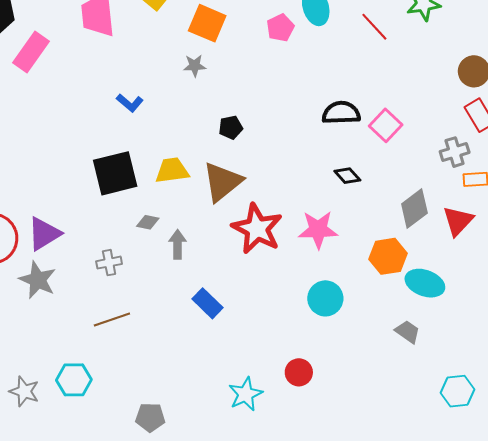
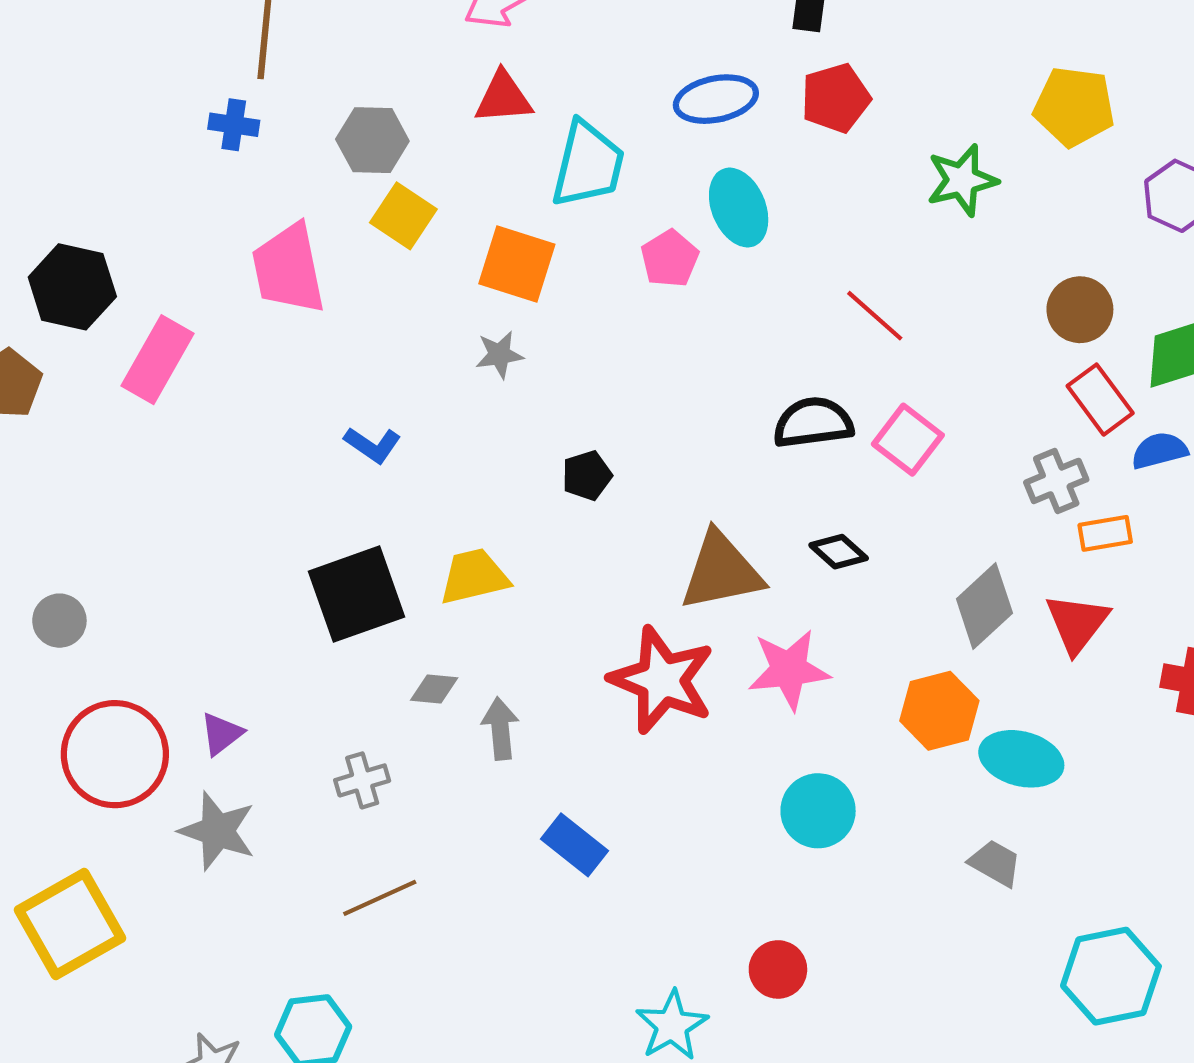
red line: (374, 27) -> (875, 316), moved
brown triangle: (222, 182) -> (721, 571), moved, turned 33
purple triangle: (44, 234) -> (221, 734), size x0.6
cyan hexagon: (458, 391) -> (1111, 976), size x1.4

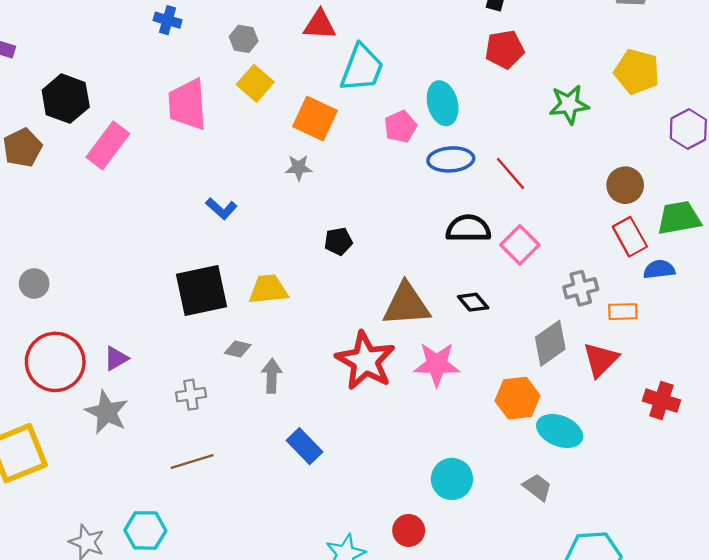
blue ellipse: (716, 99) -> (451, 159), moved
gray hexagon: (372, 140) -> (244, 39), size x0.7
gray cross: (1056, 481) -> (581, 288), moved
cyan circle: (818, 811) -> (452, 479), moved

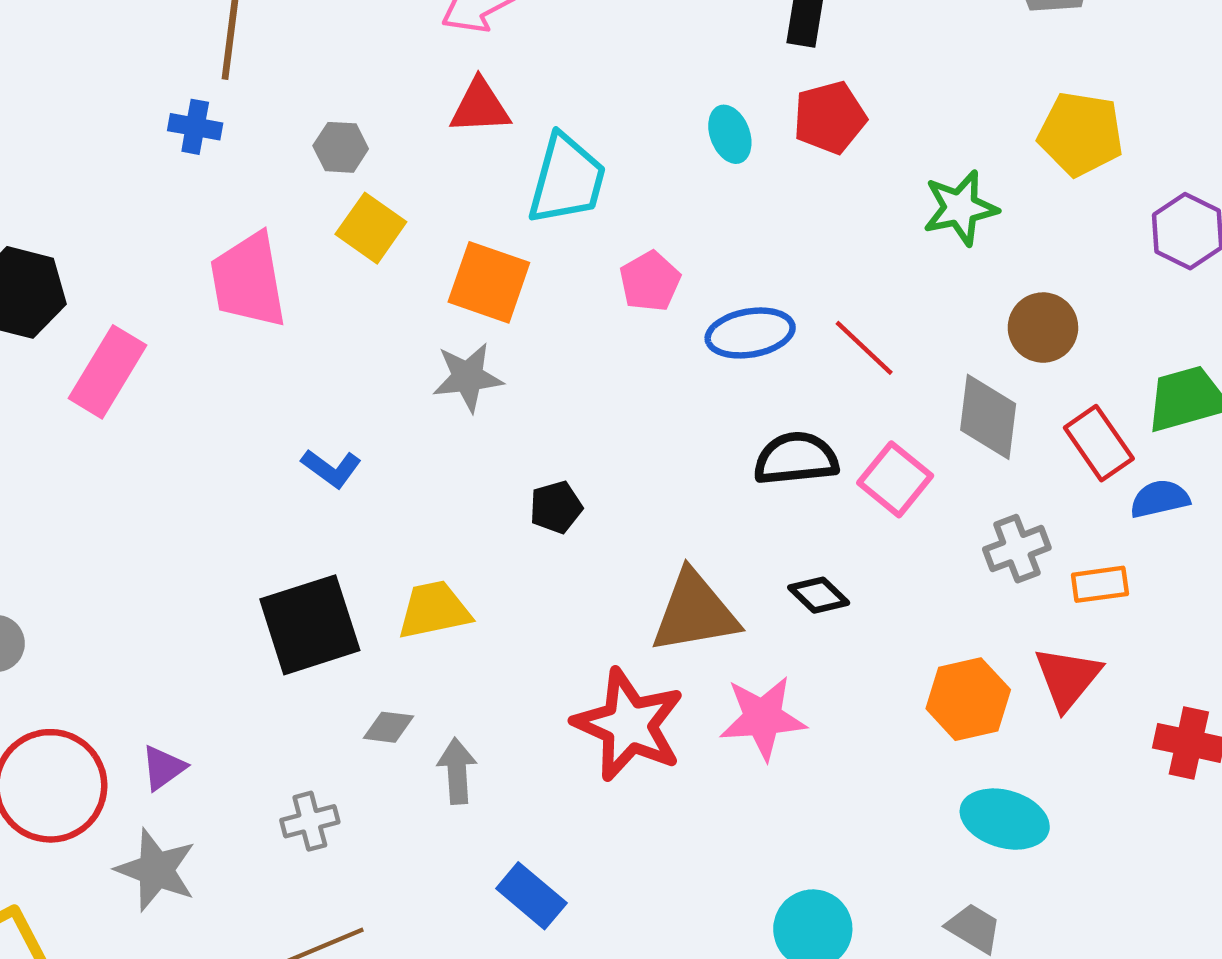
cyan ellipse: (443, 103) -> (730, 134), moved, size x0.7
gray star: (299, 168) -> (468, 377), size x1.4
brown circle: (625, 185) -> (1043, 328), moved
gray diamond: (550, 343) -> (988, 417), moved, turned -42
orange hexagon: (517, 398) -> (968, 699), moved

